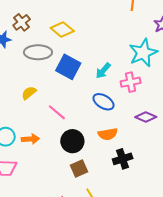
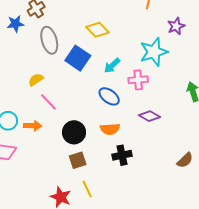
yellow diamond: (62, 29) -> (98, 30), moved
gray ellipse: (38, 52) -> (49, 40), turned 68
pink line: (57, 112) -> (48, 102), moved

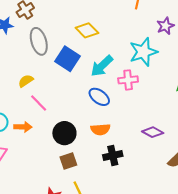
cyan arrow: (112, 66) -> (102, 66), size x1.4
purple diamond: (150, 116) -> (153, 132), moved

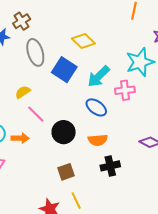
black circle: (64, 133) -> (64, 132), moved

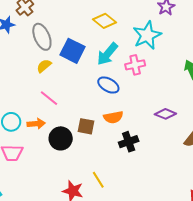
yellow diamond: (83, 41) -> (105, 21), moved
yellow semicircle: (23, 92) -> (44, 66), moved
black circle: (64, 132) -> (61, 138), moved
brown square: (66, 172) -> (86, 126), moved, turned 36

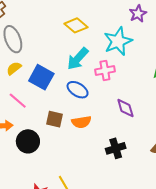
blue square: (73, 51) -> (41, 77), moved
purple diamond: (165, 114) -> (125, 108), moved, turned 50
brown square: (86, 126) -> (55, 119), moved
black cross: (129, 142) -> (116, 148), moved

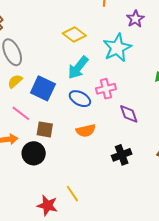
pink cross: (105, 70) -> (106, 89), moved
brown square: (55, 119) -> (45, 129), moved

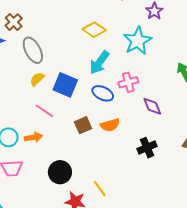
brown square: (45, 129) -> (83, 125), moved, turned -30
black circle: (34, 153) -> (60, 172), moved

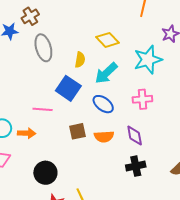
yellow semicircle: (37, 79) -> (80, 60), moved, turned 133
pink cross: (128, 82) -> (142, 99), moved
purple diamond: (152, 106) -> (135, 135), moved
pink line: (44, 111) -> (43, 109), turned -42

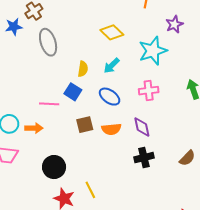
yellow semicircle: (80, 60) -> (83, 69), moved
cyan arrow: (106, 73) -> (112, 66), size x0.7
blue square: (68, 88) -> (73, 92), moved, size x0.7

